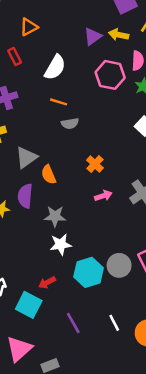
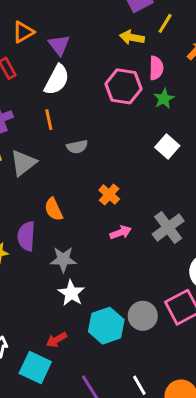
purple triangle: (93, 36) -> (59, 45), moved, turned -30
orange line: (59, 102) -> (49, 120), moved, turned 63
gray triangle: (26, 157) -> (23, 163), moved
white star: (61, 244) -> (71, 293), turned -30

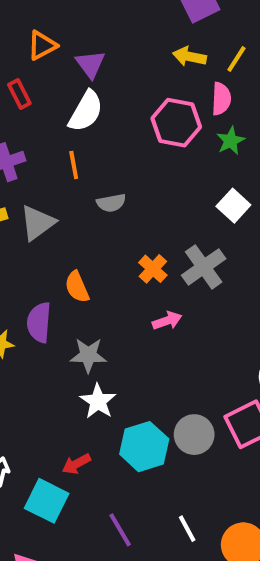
yellow line: (165, 23) -> (236, 59), moved
gray cross: (168, 228) -> (204, 267), moved

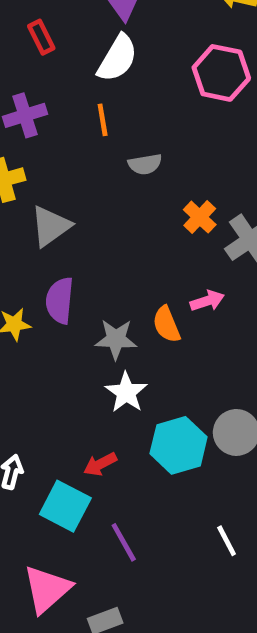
gray triangle: (37, 223) -> (50, 226), moved
orange cross: (153, 269) -> (200, 217), moved
orange semicircle: (77, 287) -> (167, 324), moved
purple line: (120, 530) -> (124, 542), moved

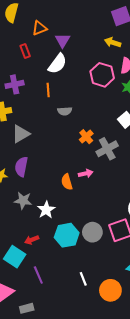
gray star: (116, 339) -> (23, 201), moved

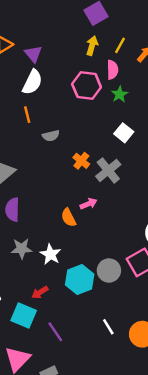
yellow arrow: (113, 42) -> (92, 46), turned 98

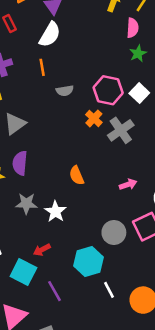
pink hexagon: (87, 86) -> (108, 90), moved
pink arrow: (89, 204) -> (128, 184), moved
cyan hexagon: (80, 279) -> (89, 261), moved

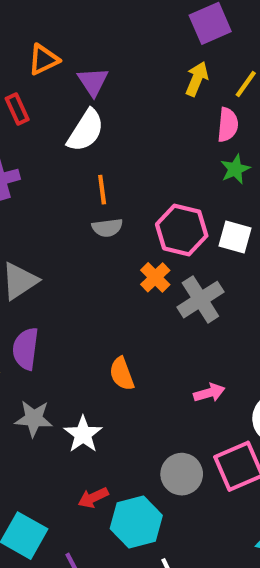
orange line: (42, 67) -> (102, 190), moved
white square: (139, 93) -> (235, 237), turned -30
red arrow: (42, 250) -> (93, 498), moved

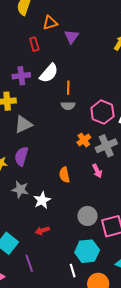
white semicircle: (86, 131) -> (49, 73), moved
orange cross: (155, 277) -> (84, 140), moved
pink arrow: (209, 393) -> (97, 171), moved, turned 72
gray circle: (182, 474) -> (87, 216), moved
cyan hexagon: (136, 522) -> (87, 251), moved

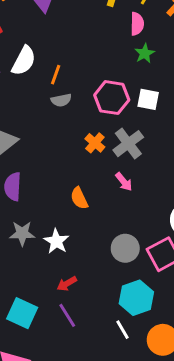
orange line: (68, 88) -> (56, 75), turned 32
purple line: (29, 263) -> (67, 315), moved

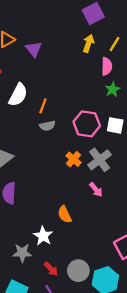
orange semicircle: (79, 198) -> (65, 214), moved
gray star: (22, 233) -> (22, 253), moved
gray circle: (125, 248) -> (78, 271), moved
red arrow: (67, 284) -> (51, 269), turned -104

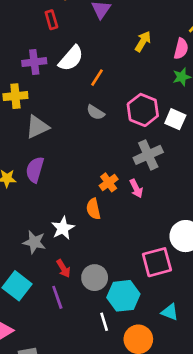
yellow arrow: (88, 43) -> (143, 41), moved
gray semicircle: (47, 126) -> (95, 112), moved, turned 32
orange cross: (73, 159) -> (109, 182), moved

